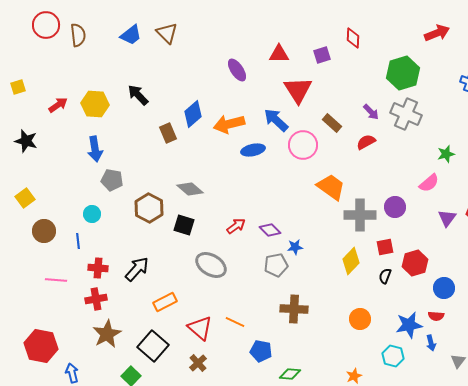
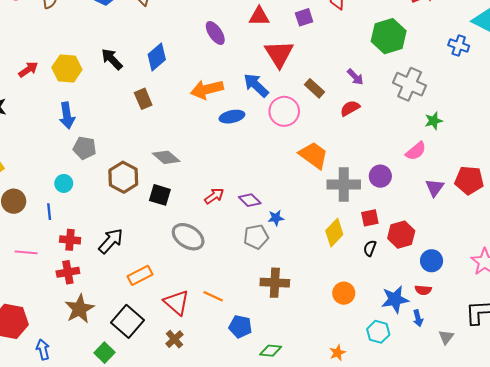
blue diamond: (193, 114) -> (157, 57), moved
gray cross: (406, 114) -> (410, 84), moved

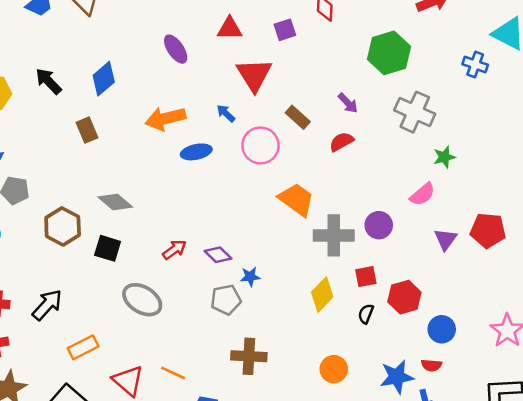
blue arrow: (256, 85) -> (226, 113), size x0.6

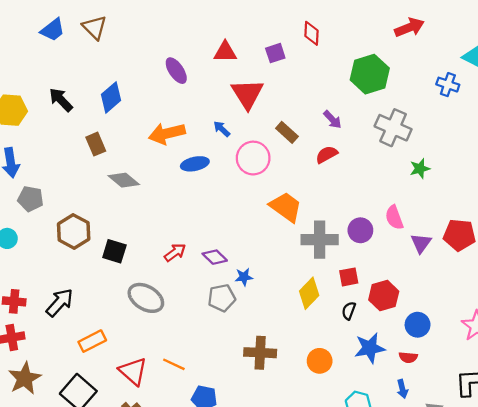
pink semicircle: (422, 194) -> (394, 217), moved, turned 110
gray diamond: (115, 202) -> (124, 180), moved
brown cross: (249, 356) -> (260, 353), moved
blue star: (397, 377) -> (370, 348), moved

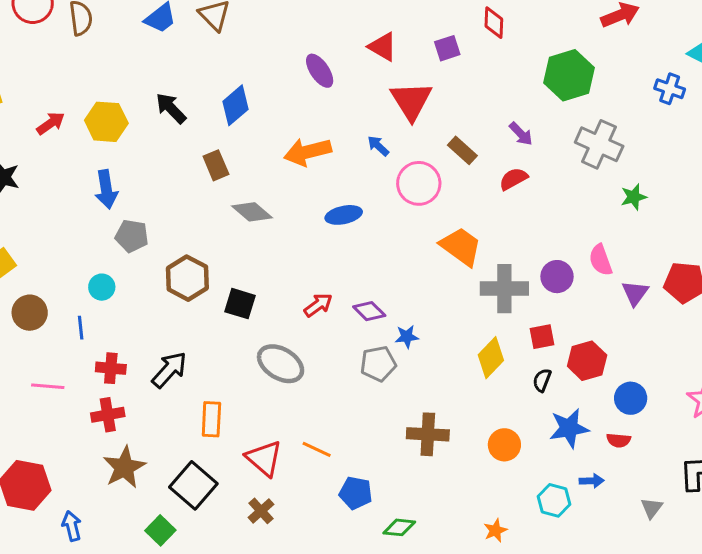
red triangle: (225, 52) -> (383, 47), turned 30
blue ellipse: (195, 164) -> (344, 215), moved
orange rectangle: (92, 341) -> (211, 419), turned -60
blue arrow: (402, 389) -> (592, 481), moved, turned -78

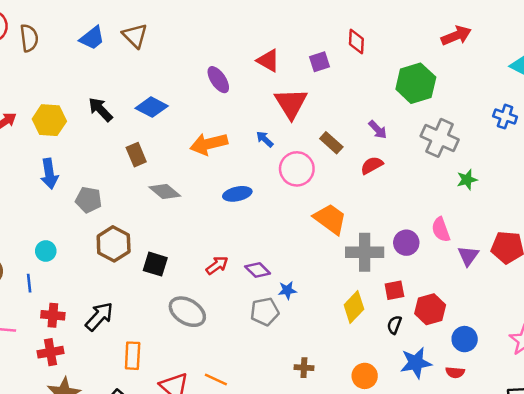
blue cross: (670, 89) -> (505, 117), moved
blue diamond: (235, 105) -> (152, 107), turned 68
gray pentagon: (132, 236) -> (89, 200), moved
brown cross: (428, 434) -> (304, 368), size x0.6

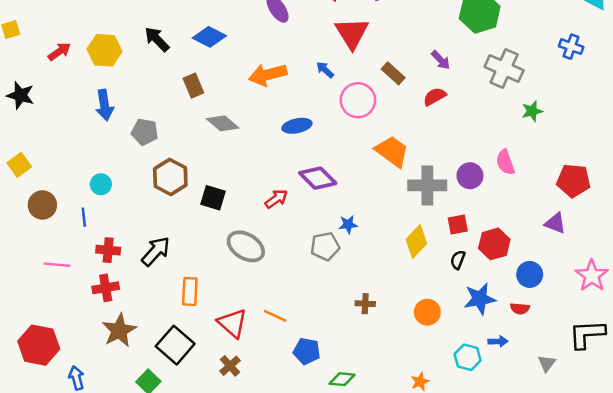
purple triangle: (468, 256) -> (555, 223), moved, turned -45
purple diamond: (258, 270) -> (318, 178), moved, size x1.4

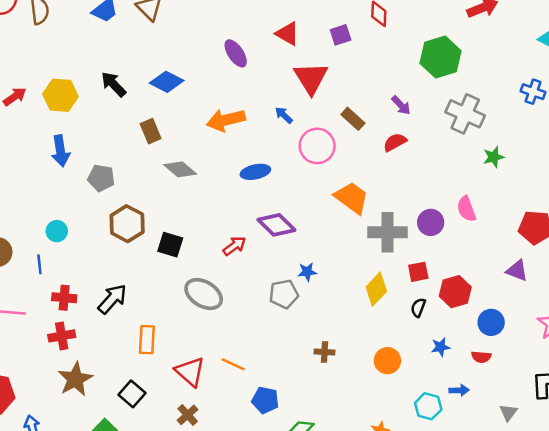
blue star: (480, 299) -> (440, 347), size x0.6
black square: (175, 345) -> (132, 394), size x0.7

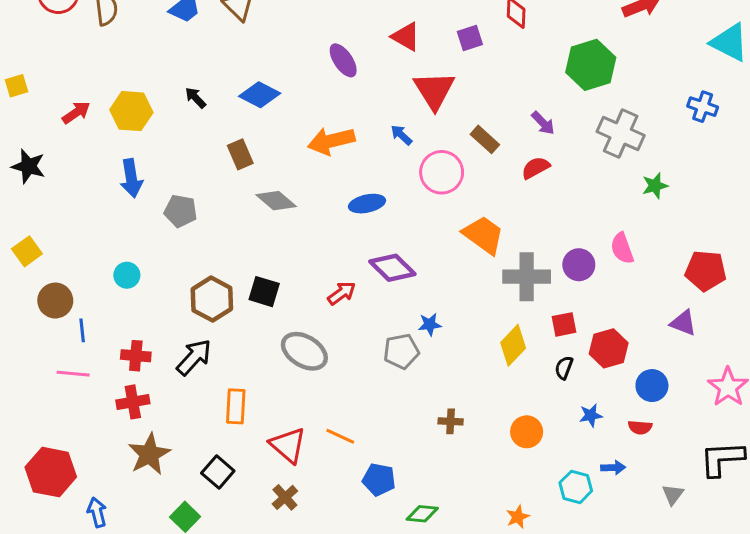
black arrow: (114, 84) -> (195, 98), size x0.7
brown hexagon: (127, 224) -> (212, 299), moved
blue line: (39, 264) -> (82, 330), moved

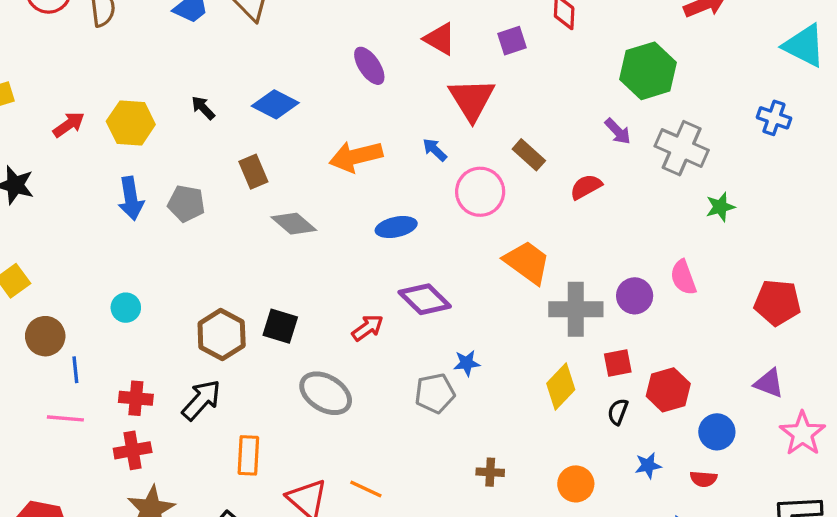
purple arrow: (543, 123) -> (618, 131), moved
gray pentagon: (181, 211) -> (186, 204), moved
purple triangle: (683, 323) -> (769, 383), moved

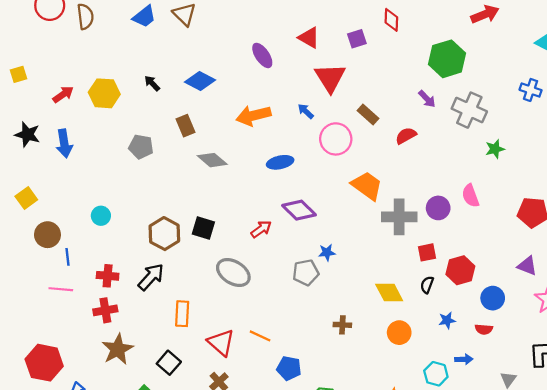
blue arrow: (131, 198) -> (64, 143), moved
yellow diamond: (561, 387) -> (389, 293), moved, turned -72

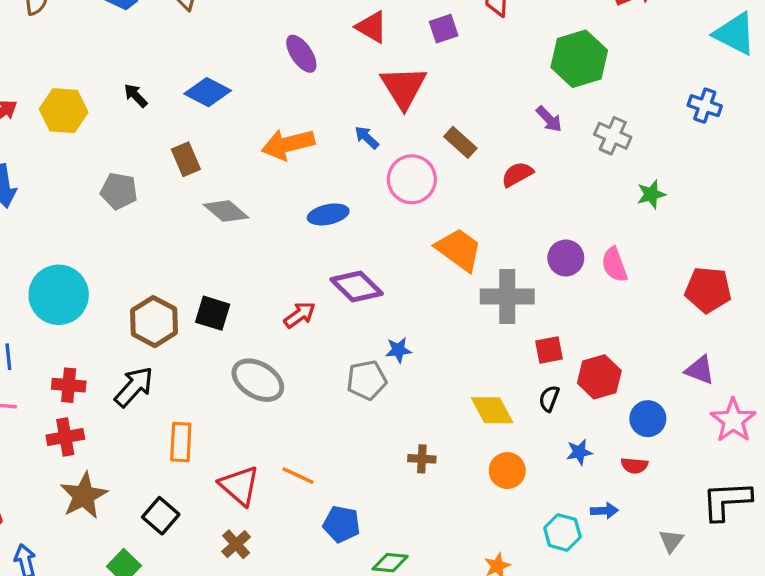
gray cross: (469, 110) -> (613, 136), size x0.7
purple circle: (438, 208) -> (566, 258), moved
cyan circle: (101, 216) -> (59, 295), size x2.0

